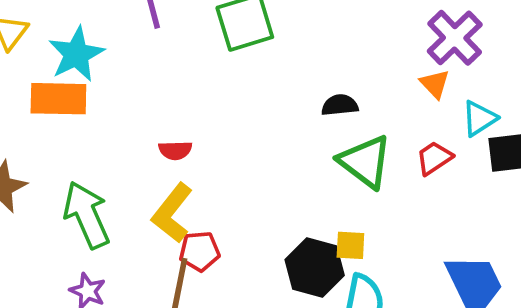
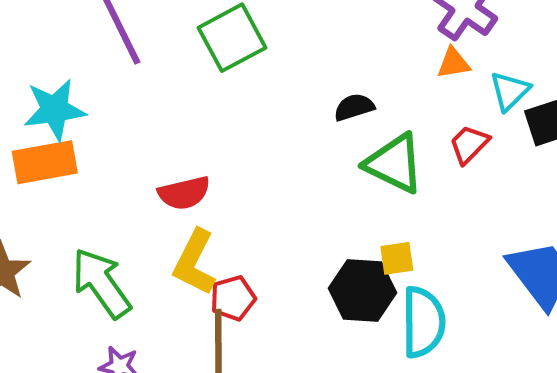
cyan star: (76, 54) -> (55, 110), turned 30
orange triangle: (435, 84) -> (453, 63), turned -44
red semicircle: (175, 150) -> (184, 193), size x1.4

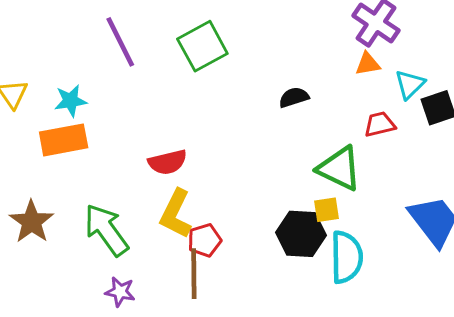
cyan star: (55, 110) -> (71, 101), size x0.7
red trapezoid: (469, 144) -> (380, 124), turned 32
green triangle: (394, 163) -> (339, 168), moved

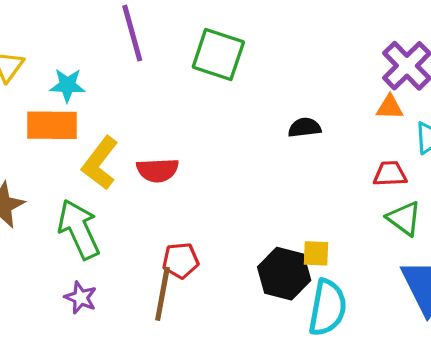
green square: (202, 46) -> (218, 55), turned 36
green triangle: (339, 168) -> (404, 218), moved, size x0.7
yellow L-shape: (176, 214) -> (100, 163), moved

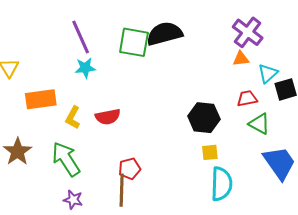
cyan star: (67, 85) -> (85, 68), moved
black semicircle: (305, 128) -> (165, 34), moved, size x1.8
yellow L-shape: (100, 163) -> (73, 118), size x0.7
black hexagon: (284, 274) -> (204, 118), moved

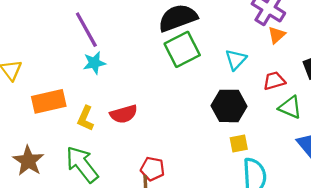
green square: (134, 42) -> (182, 49), moved, turned -32
orange triangle: (241, 59) -> (277, 35), moved, turned -30
cyan triangle: (268, 73) -> (236, 60), moved
red pentagon: (130, 169) -> (152, 169), turned 30

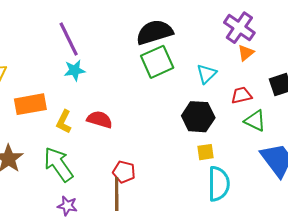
red semicircle: (124, 114) -> (100, 120), turned -150

